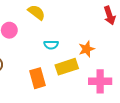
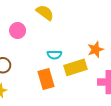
cyan semicircle: (51, 45) -> (54, 55), moved

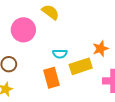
pink circle: (18, 30) -> (23, 30), size x1.5

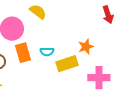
orange rectangle: (52, 78) -> (23, 53), moved

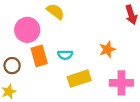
yellow rectangle: (67, 64) -> (79, 79), moved

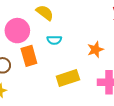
cyan semicircle: (65, 55) -> (54, 40), moved

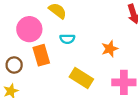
yellow rectangle: (68, 78) -> (81, 78), turned 50

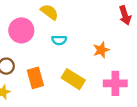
orange rectangle: (41, 55) -> (35, 78), moved

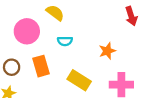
orange rectangle: (35, 78) -> (41, 66), moved

